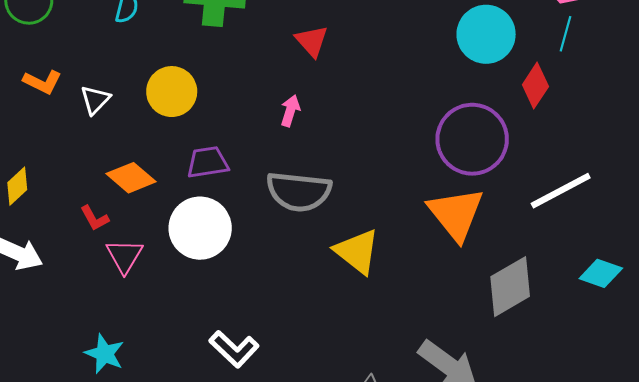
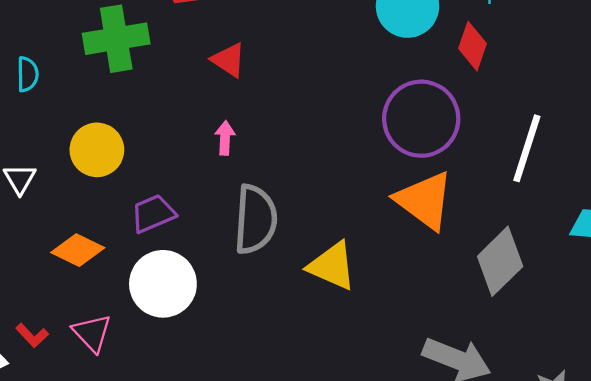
gray semicircle: (299, 191) -> (255, 219), turned -78
white line: (561, 191) -> (527, 148), turned -30
red L-shape: (95, 218) -> (32, 335), moved

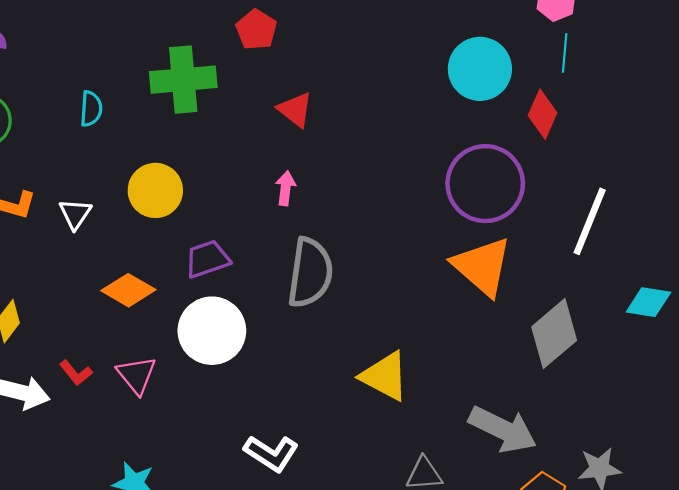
yellow triangle: (332, 266) -> (385, 376), moved

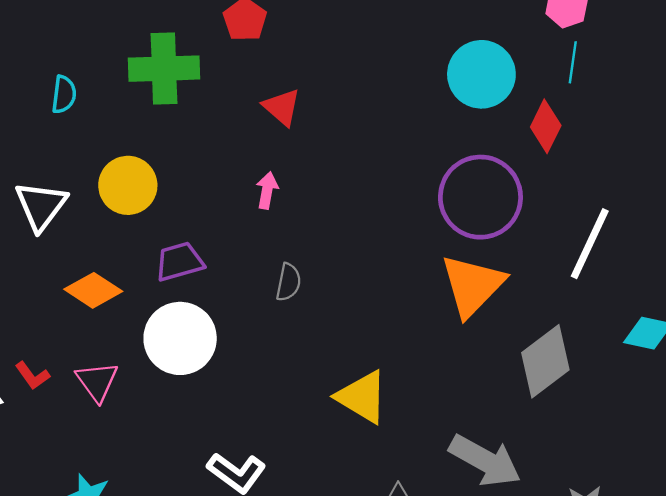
white triangle: (75, 214) -> (41, 206), size x1.5
orange triangle: (482, 266) -> (473, 285), turned 30
gray semicircle: (310, 273) -> (288, 282), size x0.5

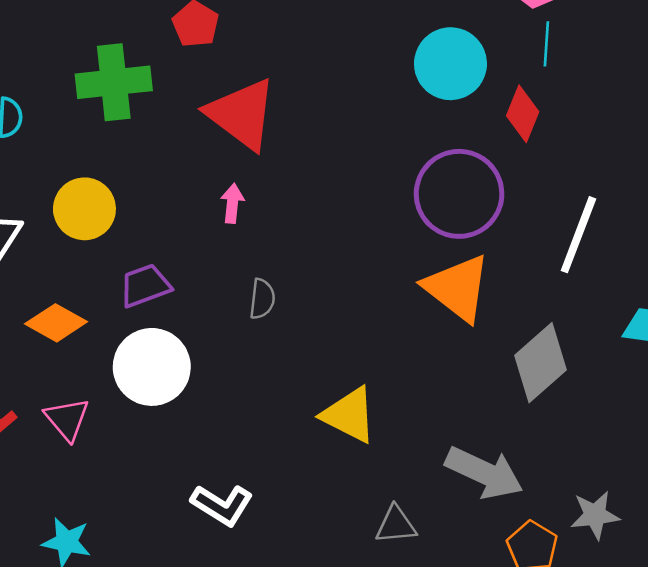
red triangle: (282, 107) -> (242, 114), size x1.8
orange triangle: (473, 285) -> (457, 288), turned -32

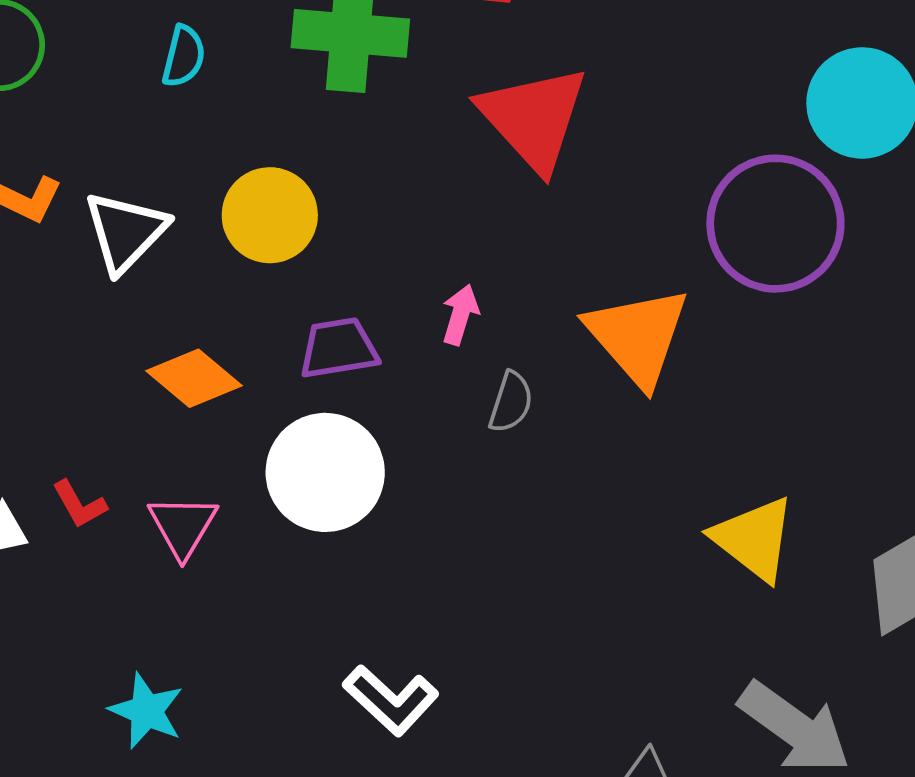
purple circle: (459, 194) -> (775, 224), moved
pink arrow: (232, 203) -> (460, 315), moved
orange triangle: (457, 288) -> (638, 336), moved
yellow triangle: (349, 415) -> (754, 539), moved

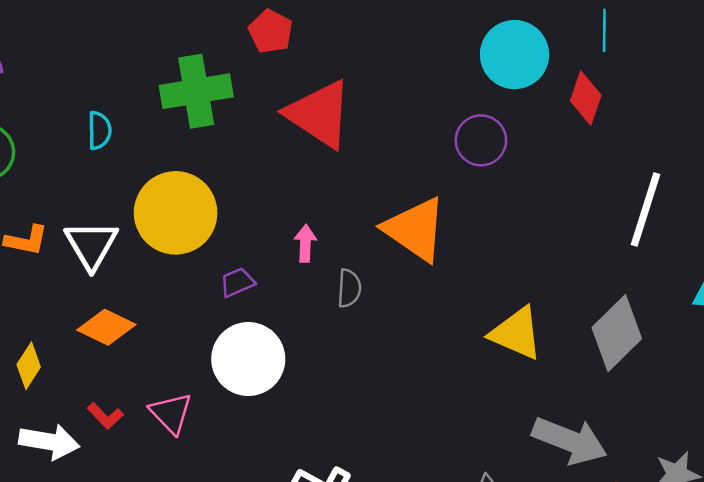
yellow circle: (270, 215) -> (176, 213), size x1.4
purple circle: (775, 224) -> (481, 140), size x0.6
purple trapezoid: (339, 348) -> (237, 282), size x0.7
orange diamond: (194, 378) -> (106, 327), moved

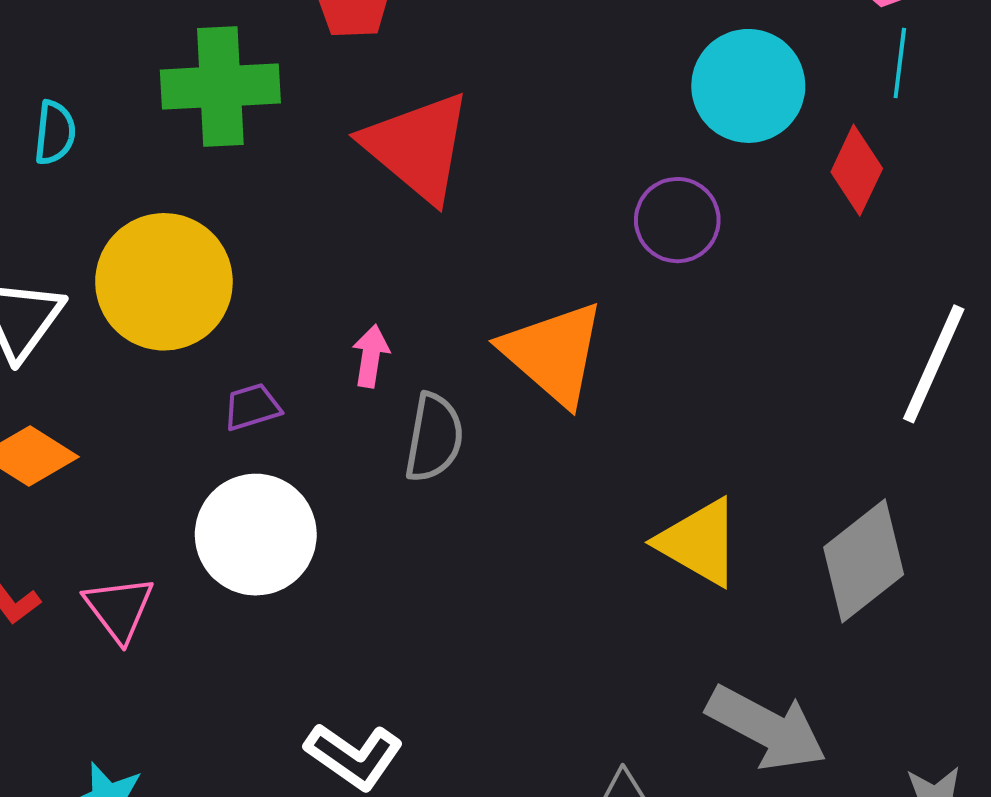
gray semicircle: (349, 288) -> (434, 438), size x1.4

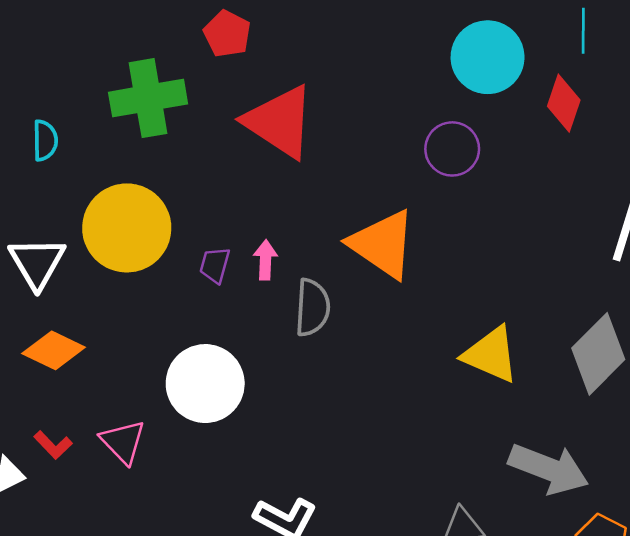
purple trapezoid: (252, 407) -> (215, 265), moved, turned -51

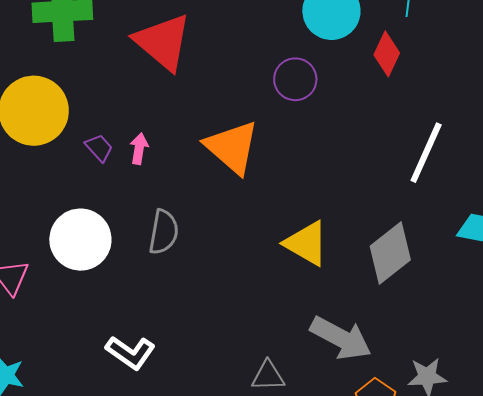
purple trapezoid: (215, 265) -> (99, 148), turned 116
gray semicircle: (312, 307) -> (164, 232), moved

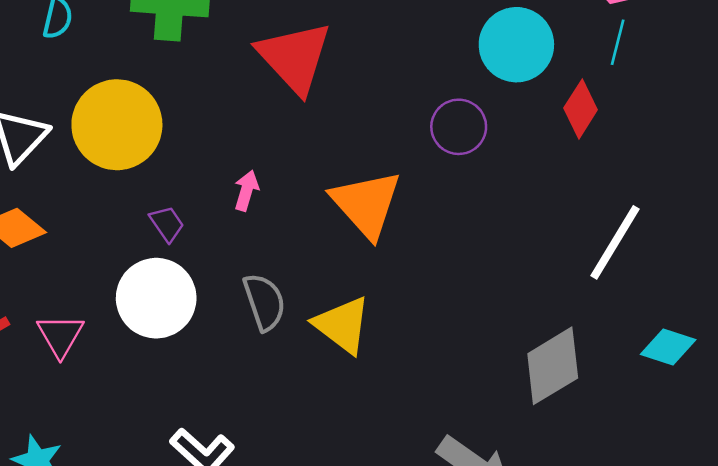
purple trapezoid: (99, 148) -> (167, 224), moved
gray semicircle: (164, 232) -> (264, 302), turned -36
yellow triangle: (306, 243) -> (342, 325), moved

